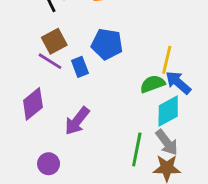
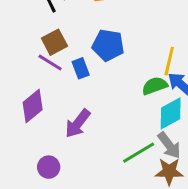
green line: (137, 149) -> (139, 153), turned 48

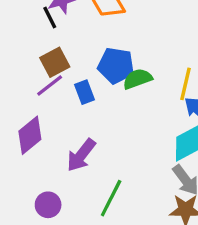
purple line: (50, 63) -> (50, 85), turned -70
green semicircle: (155, 86) -> (138, 79), moved
green line: (139, 153) -> (111, 198), moved, turned -32

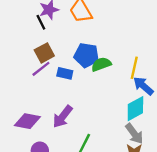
blue rectangle: (85, 92) -> (65, 73), turned -56
purple diamond: (30, 135) -> (27, 121), moved, turned 50

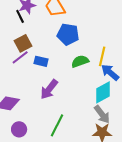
blue pentagon: (86, 55) -> (68, 34), moved
green semicircle: (101, 64) -> (80, 61), moved
purple arrow: (63, 117) -> (49, 89), moved

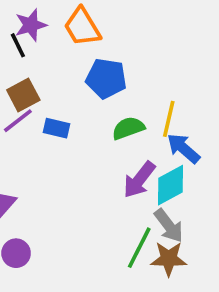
purple arrow: (49, 89) -> (139, 180), moved
green line: (57, 125) -> (139, 248), moved

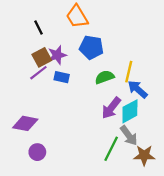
purple star: (31, 25) -> (57, 55), moved
brown star: (169, 259) -> (144, 155), moved

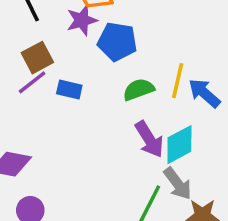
purple star: (57, 55) -> (82, 20), moved
blue arrow: (138, 89) -> (204, 93), moved
purple arrow: (111, 108) -> (149, 139), turned -70

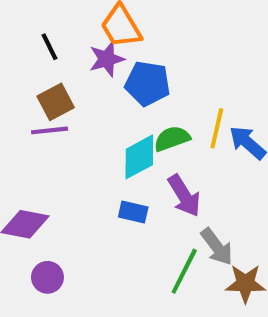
purple line: (32, 82) -> (50, 130), turned 32
blue rectangle: (69, 90) -> (133, 212), moved
cyan diamond: (179, 145) -> (139, 157), moved

